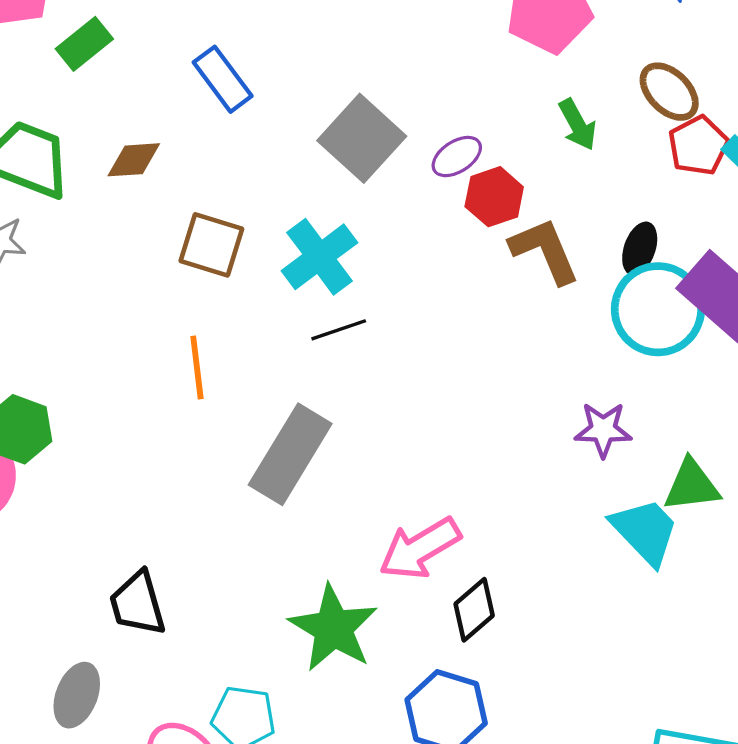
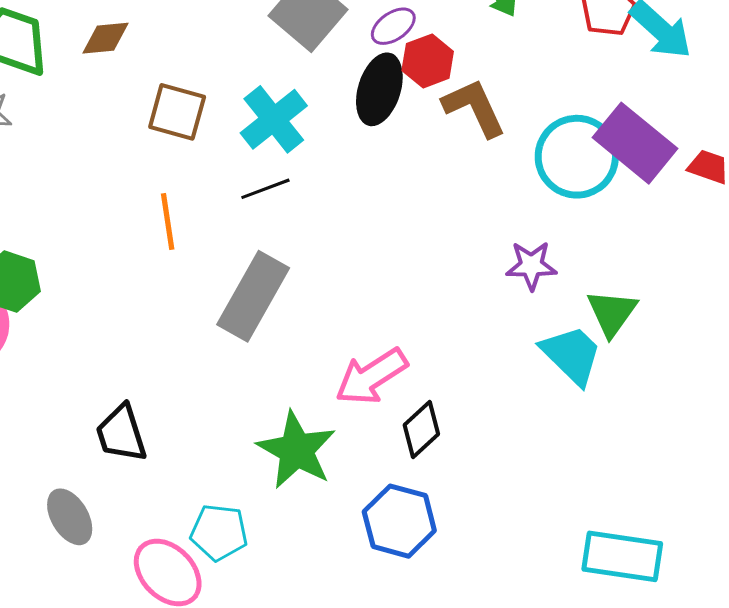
black ellipse: (640, 249) -> (379, 89), moved, size x1.5
black line: (339, 330) -> (265, 189), moved
green triangle: (692, 486) -> (612, 313), turned -46
gray ellipse: (77, 695) -> (70, 517), turned -50

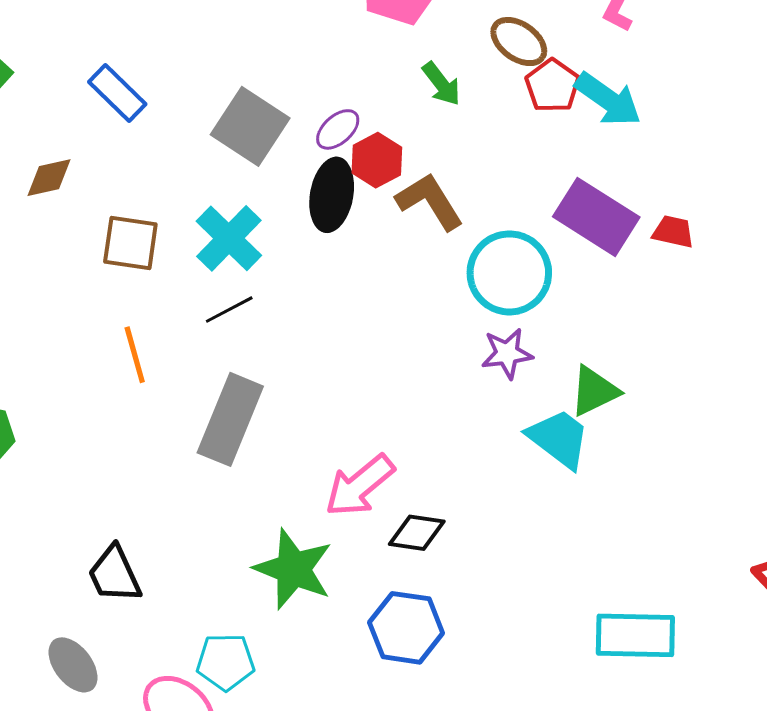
cyan circle: (577, 157) -> (509, 273), moved
green triangle: (612, 313) -> (594, 391), turned 36
black diamond: (421, 430) -> (417, 533), turned 58

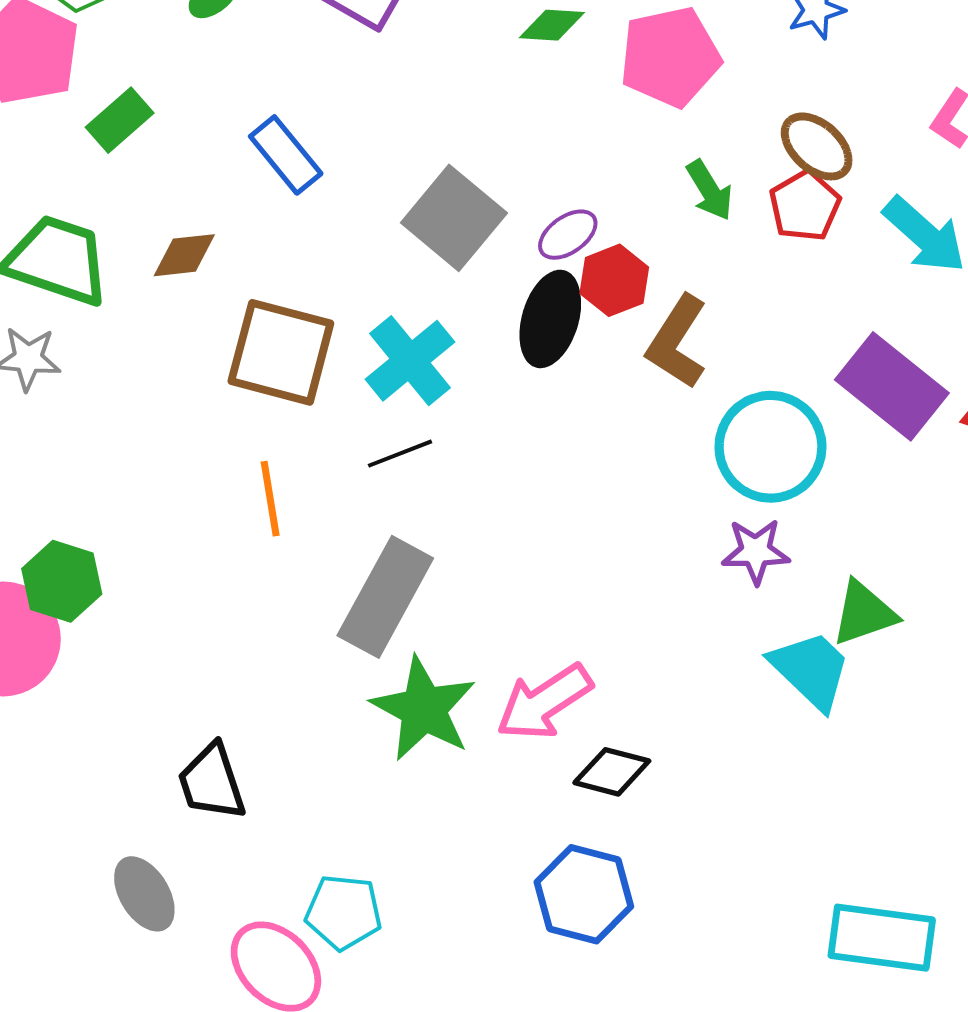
red pentagon: (552, 86) -> (805, 206), moved
brown L-shape: (430, 201) -> (677, 342), turned -122
brown square: (130, 243) -> (281, 352), size x1.4
green star: (293, 569) -> (424, 709), moved

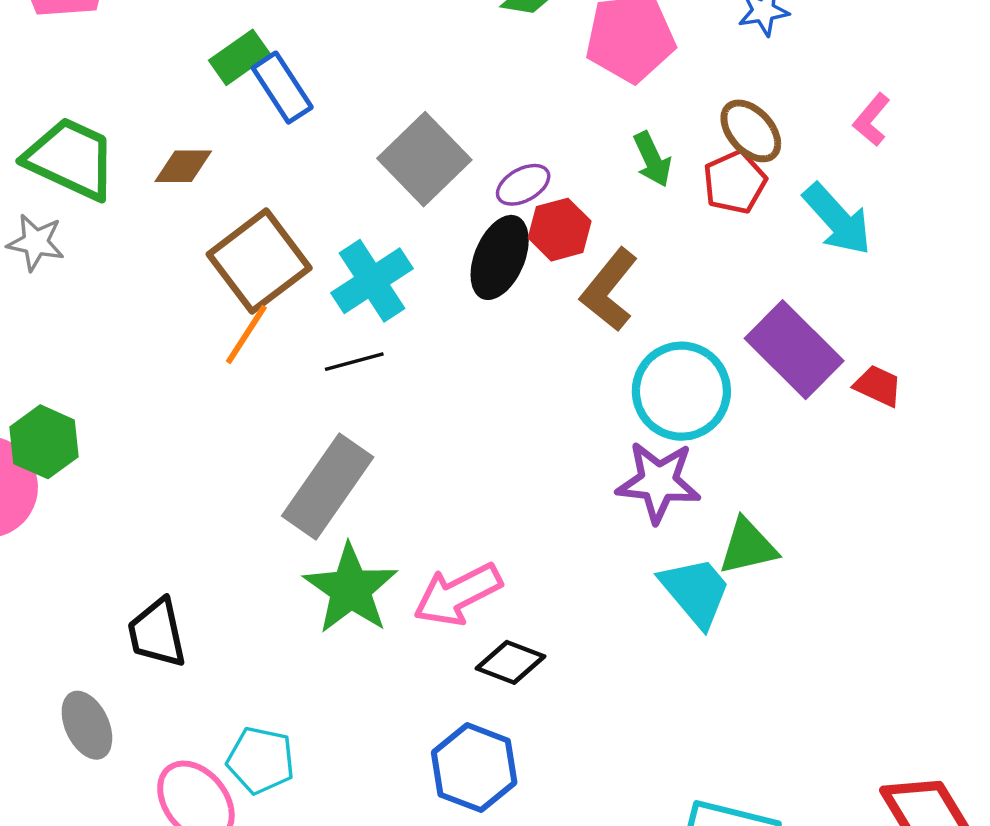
green rectangle: (120, 120) -> (239, 57), moved
brown square: (281, 352) -> (259, 261), turned 32
orange line: (270, 499) -> (246, 334), moved, turned 36
purple star: (756, 551) -> (658, 482), size x1.4

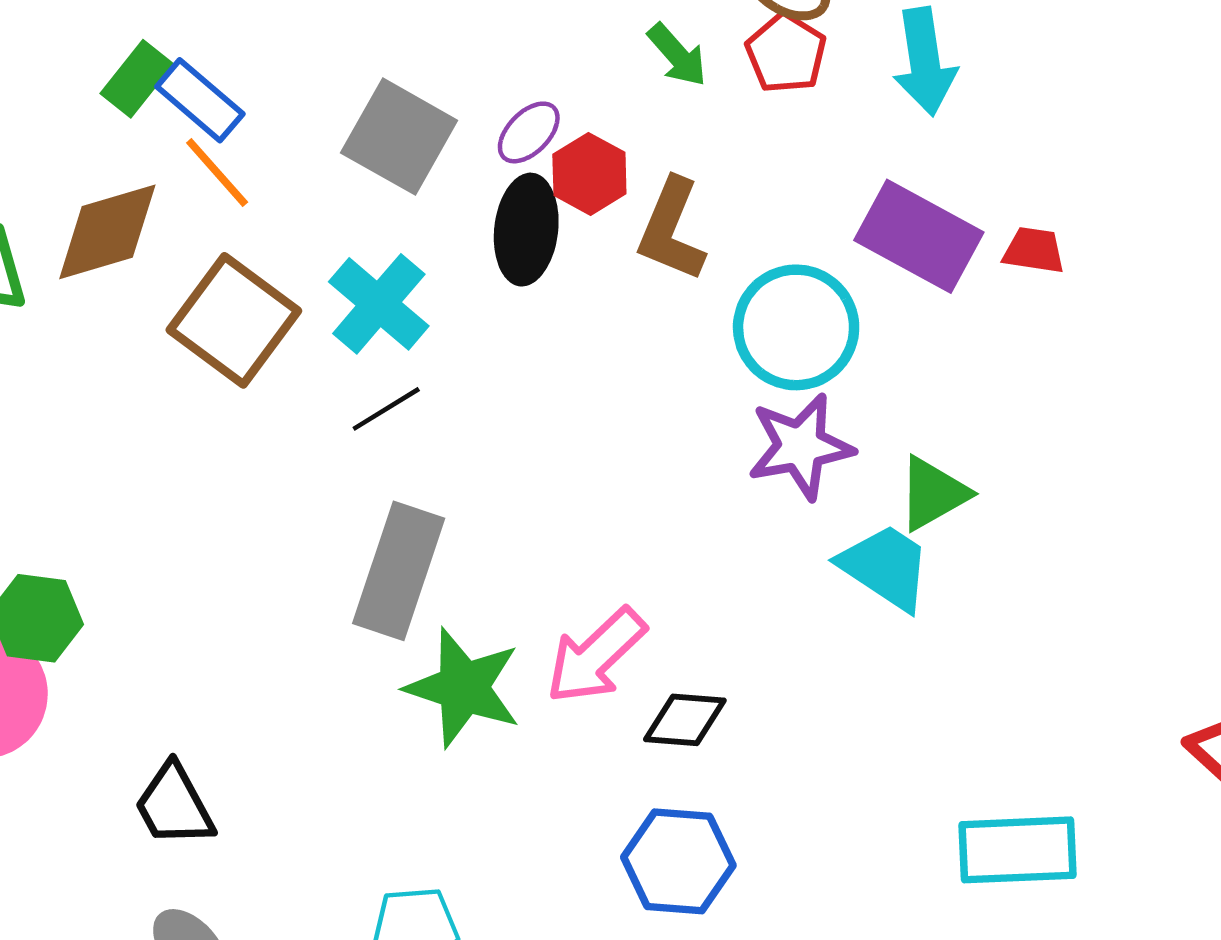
brown diamond: (183, 166) -> (107, 232), size x1.6
cyan arrow: (837, 219) -> (925, 62), turned 50
orange line: (246, 334) -> (217, 172), moved, turned -58
black trapezoid: (157, 633) -> (174, 805), moved

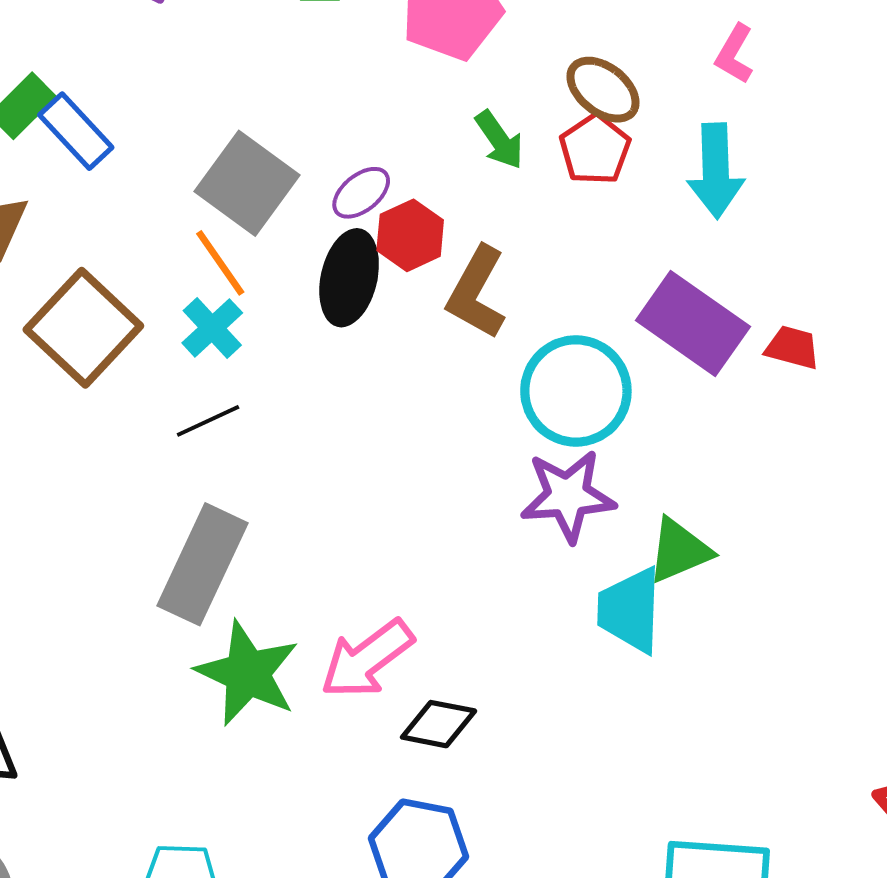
orange line: (217, 172) -> (220, 263), moved
cyan cross: (379, 304) -> (212, 328), size x0.7
cyan trapezoid: (885, 567) -> (630, 610), turned -128

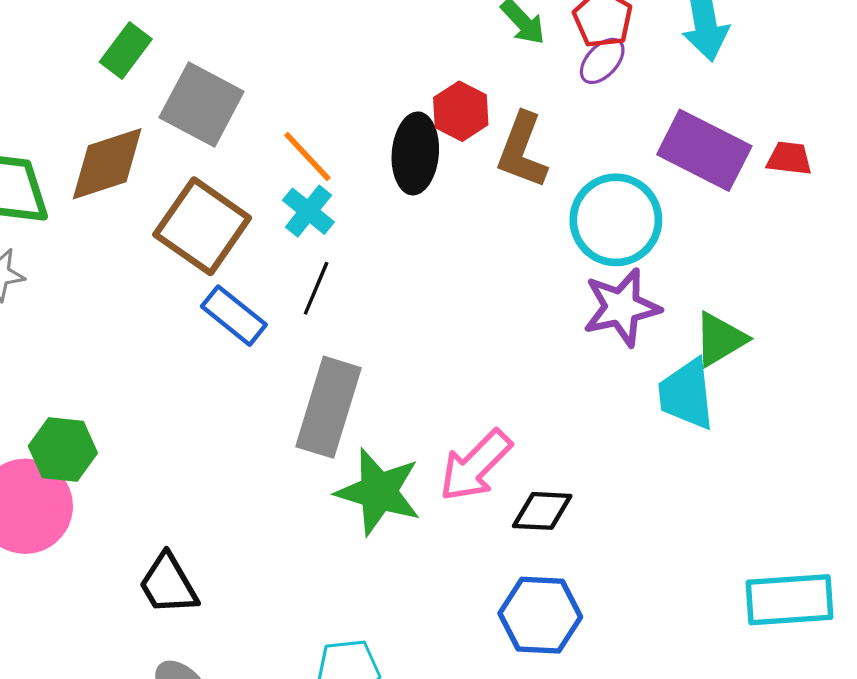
blue rectangle: (76, 131) -> (234, 316), moved
gray square: (247, 183) -> (202, 105), moved
purple ellipse: (361, 193) -> (602, 61), moved
black line: (208, 421) -> (316, 288), turned -34

